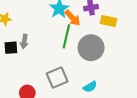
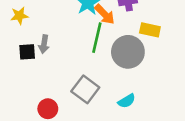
yellow rectangle: (108, 21) -> (150, 30), moved
gray square: (57, 77) -> (85, 89), turned -30

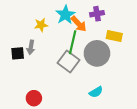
yellow star: (19, 16) -> (41, 25), moved
gray square: (85, 89) -> (68, 62), moved

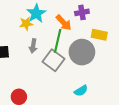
cyan star: (65, 15) -> (36, 13), moved
gray arrow: (31, 47) -> (33, 46), moved

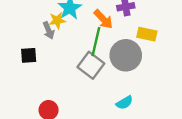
gray arrow: (33, 46) -> (49, 30), moved, turned -32

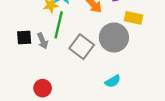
gray arrow: (49, 30) -> (43, 41), moved
green line: (96, 42) -> (59, 25), moved

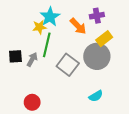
yellow rectangle: (134, 18) -> (104, 39), moved, turned -49
gray arrow: (43, 41) -> (32, 59), turned -128

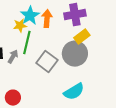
purple cross: (97, 16) -> (75, 15), size x1.5
orange arrow: (78, 26) -> (47, 19), moved, turned -132
cyan semicircle: (96, 96) -> (74, 92), size x1.5

